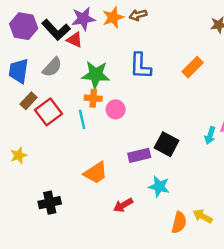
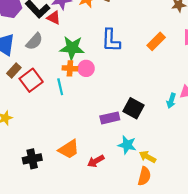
pink circle: (116, 109) -> (86, 68), moved
orange trapezoid: (96, 173) -> (69, 149), moved
yellow arrow: (203, 216) -> (148, 157), moved

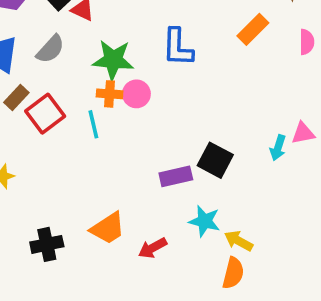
orange rectangle: (156, 41) -> (253, 29), moved

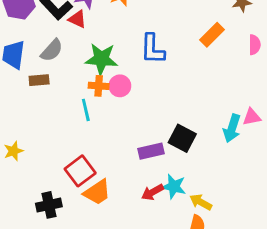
brown rectangle: (16, 97) -> (39, 80), moved, turned 42
red square: (45, 114) -> (80, 171), moved
cyan arrow: (278, 148) -> (232, 128), size x1.4
red arrow: (153, 248) -> (152, 192), moved

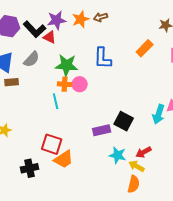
brown rectangle: (39, 80) -> (12, 82), moved
red square: (80, 171) -> (52, 144), turned -35
red arrow: (152, 192) -> (144, 152), moved

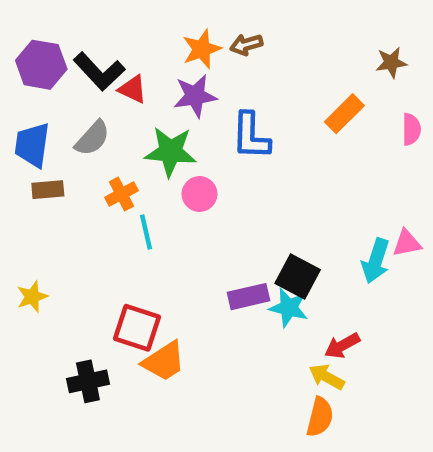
purple star: (57, 20) -> (195, 96), moved
orange cross: (65, 84) -> (121, 194), moved, turned -32
cyan star: (118, 155) -> (289, 308), moved

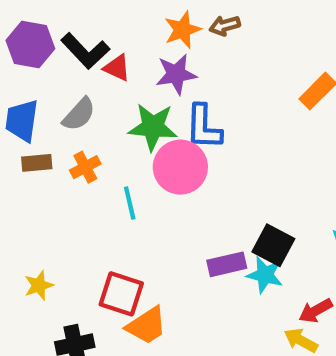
blue L-shape: (251, 136) -> (204, 127), moved
orange cross: (121, 194) -> (85, 167), moved
pink circle: (199, 194) -> (180, 167), size x1.6
yellow star: (32, 297) -> (39, 285), moved

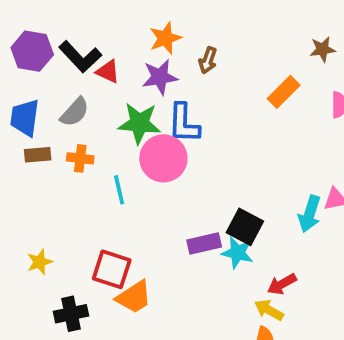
brown arrow: (225, 26) -> (208, 60), moved, turned -55
orange cross: (85, 167) -> (80, 158), turned 35

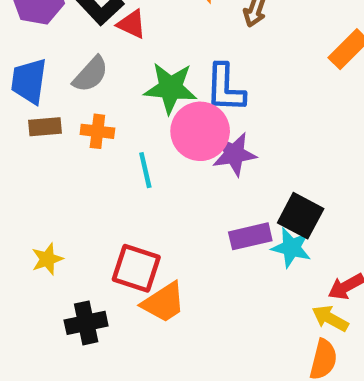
purple star: (160, 77) -> (234, 154), moved

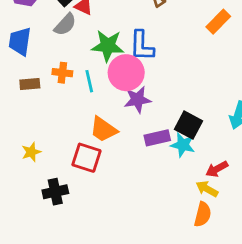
gray semicircle: (91, 74) -> (65, 24), moved
brown rectangle: (45, 127) -> (30, 84), moved
purple star: (234, 154) -> (137, 100), moved
cyan line: (145, 170) -> (89, 81), moved
orange trapezoid: (164, 302) -> (103, 129), moved, turned 68

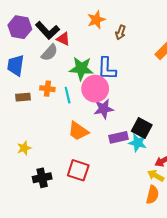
red square: (86, 158) -> (78, 170), moved

